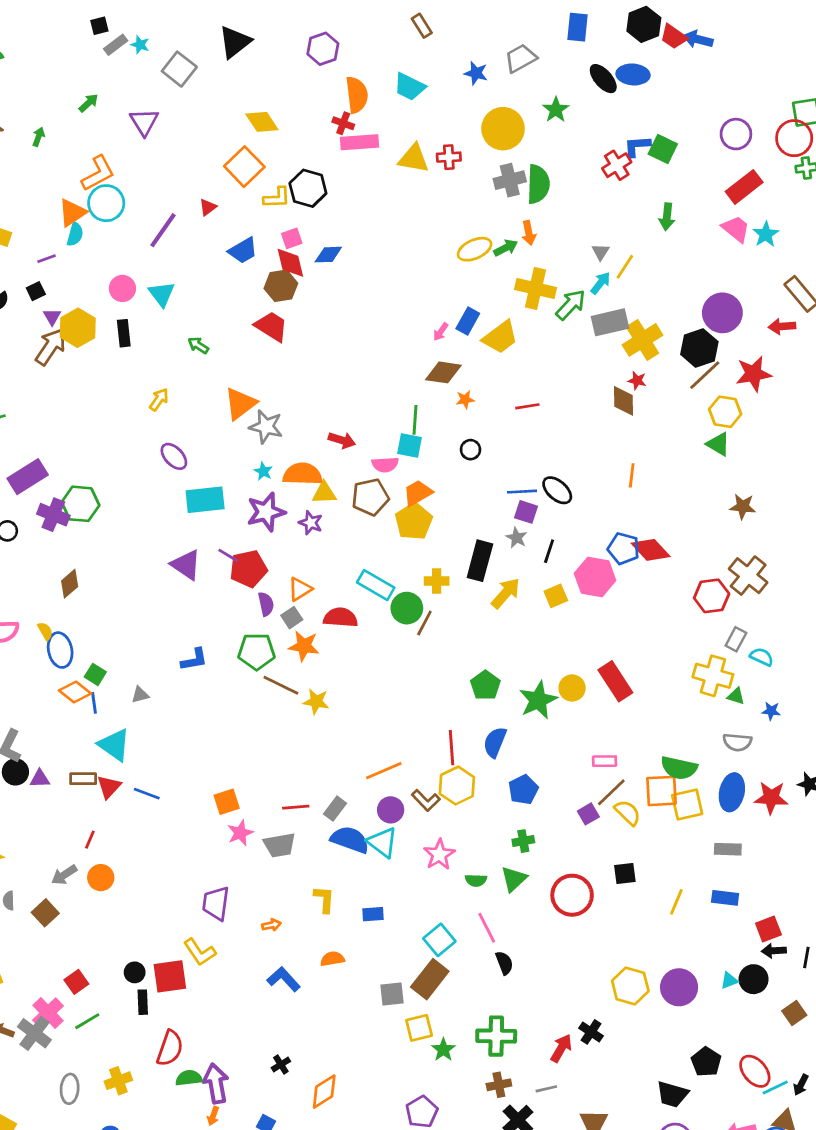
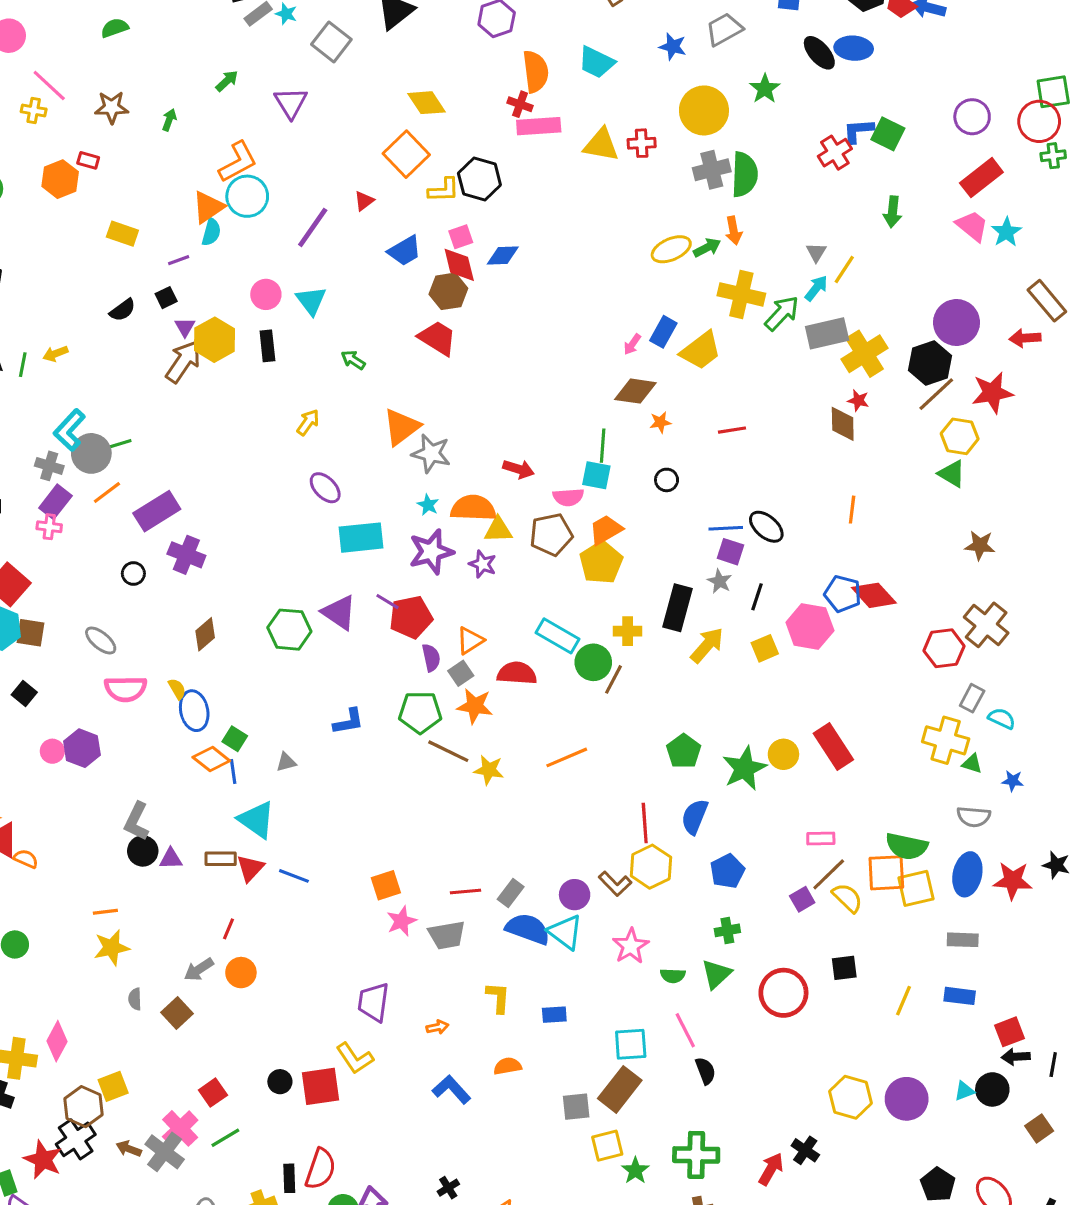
green hexagon: (80, 504) -> (289, 630), moved
orange line: (384, 771) -> (567, 757), moved
cyan square: (439, 940) -> (631, 1044), turned 36
black rectangle: (143, 1002) -> (289, 1178), moved

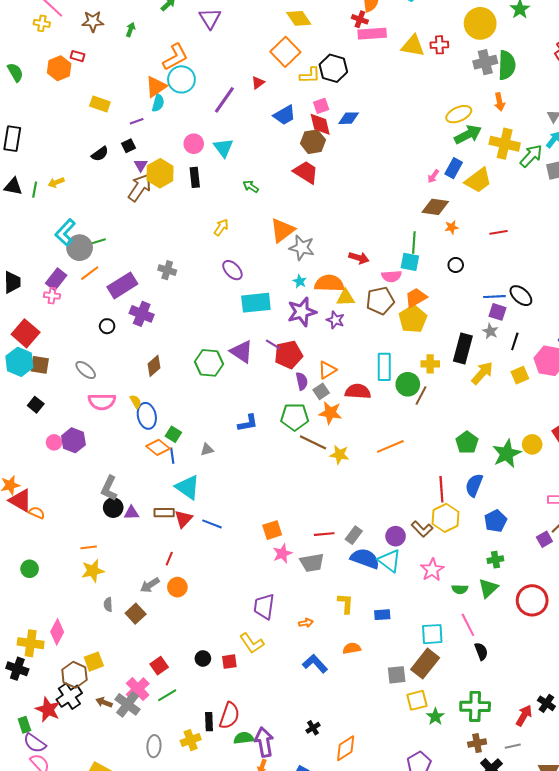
green arrow: (707, 248) -> (468, 135), moved, size x1.5
gray cross: (49, 466) -> (167, 270), moved
cyan rectangle: (557, 636) -> (384, 367), turned 60
red square: (320, 1086) -> (229, 662), size x0.6

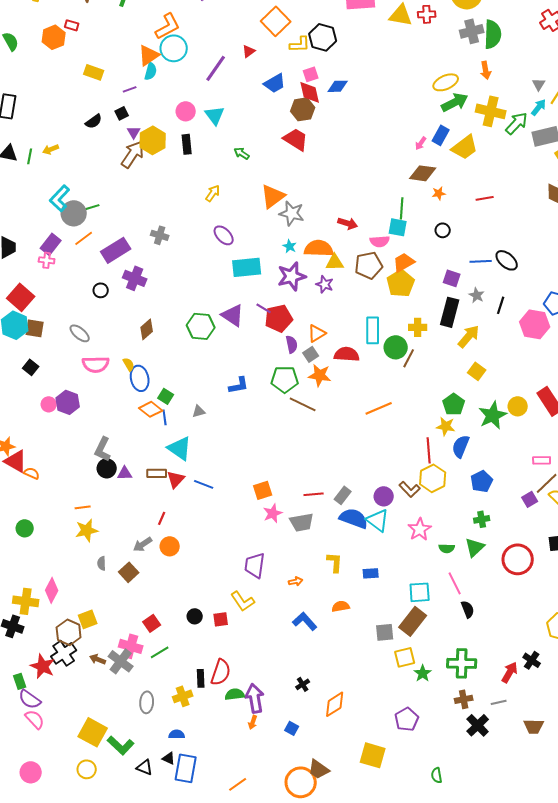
purple square: (497, 312) -> (452, 278), moved
yellow square: (520, 375) -> (477, 371), moved, turned -30
yellow star: (339, 455) -> (446, 426), moved
pink cross: (138, 689) -> (131, 646), turned -30

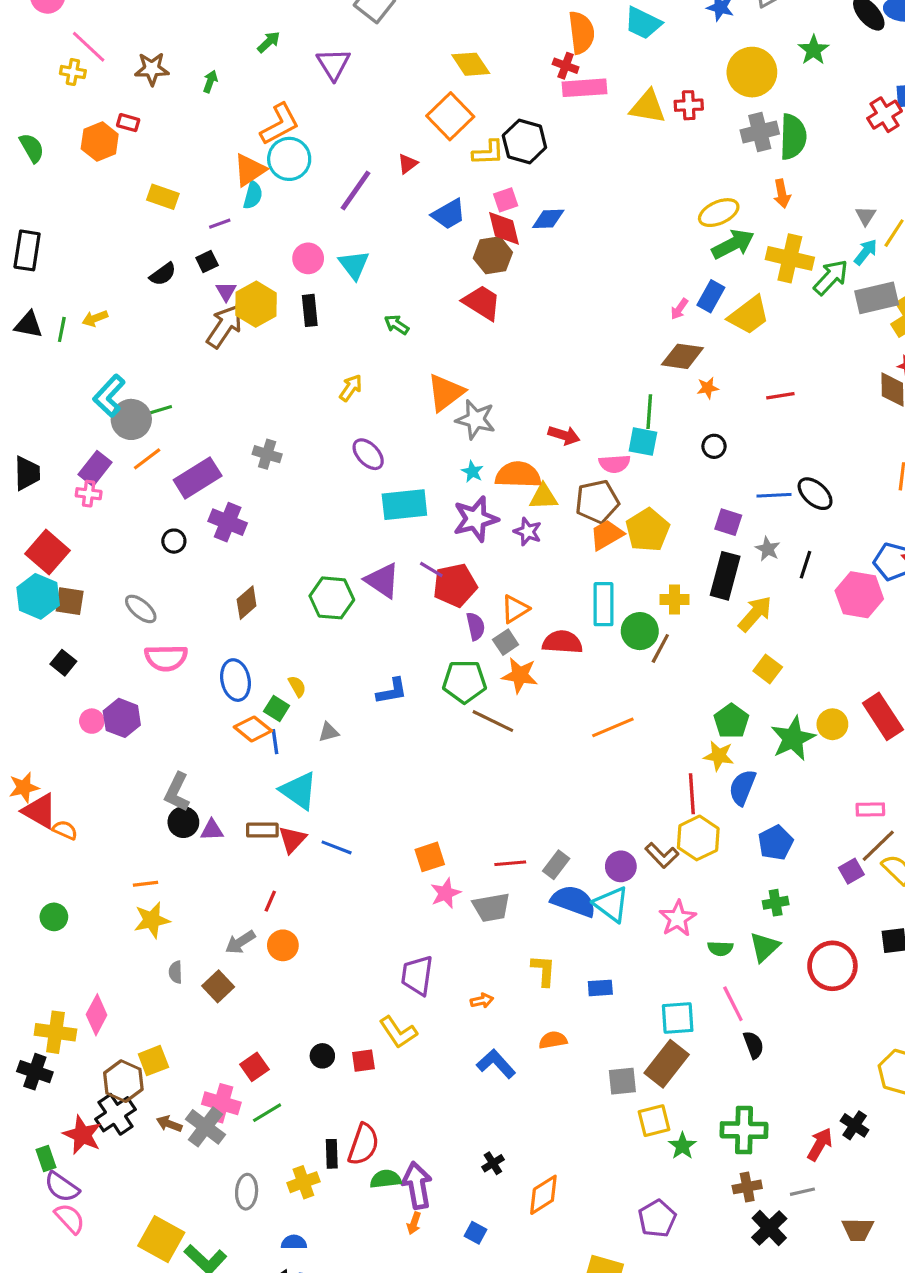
orange trapezoid: (404, 262) -> (607, 535), moved
yellow semicircle: (129, 364) -> (297, 686), moved

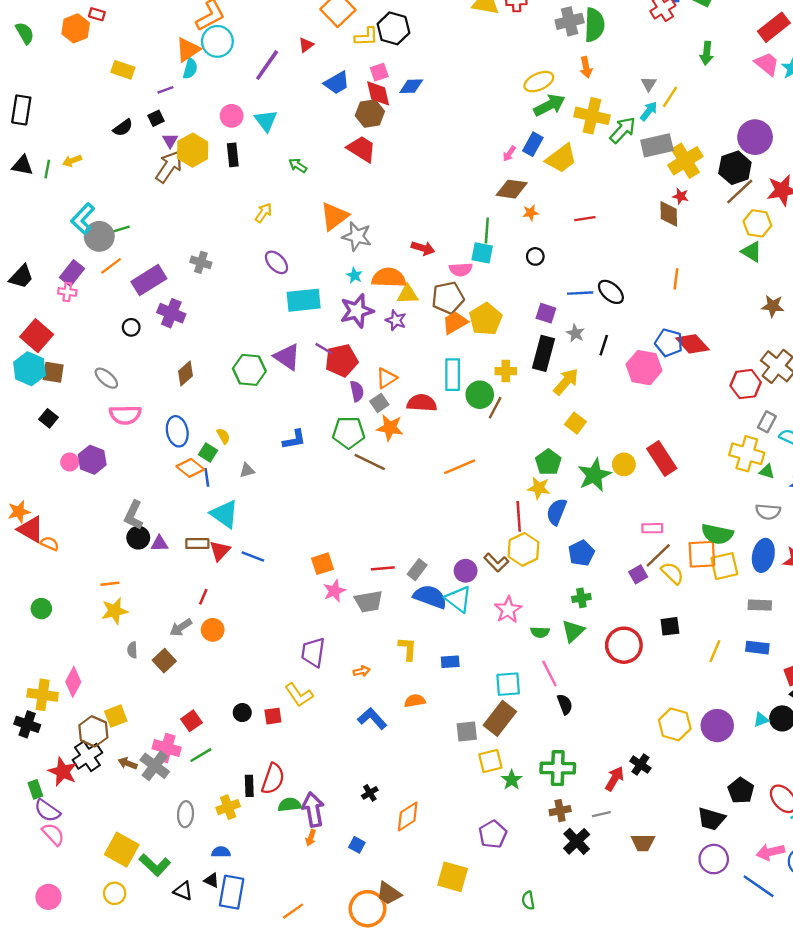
black trapezoid: (27, 473) -> (21, 277), turned 44

